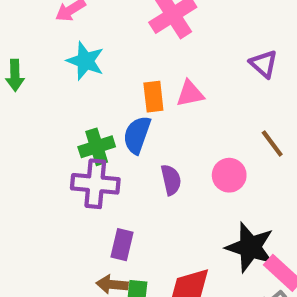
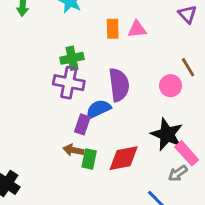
blue semicircle: (137, 135) -> (98, 109), moved, turned 40
pink circle: (229, 175) -> (171, 86), moved
purple semicircle: (171, 180) -> (119, 85), size x1.6

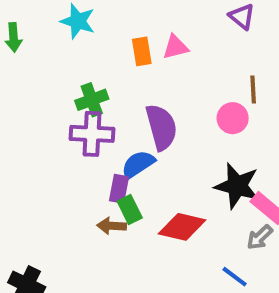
brown line: (188, 67) -> (253, 89), turned 36
red diamond: (124, 158) -> (182, 227), turned 32
green rectangle: (89, 159) -> (130, 209), moved, turned -30

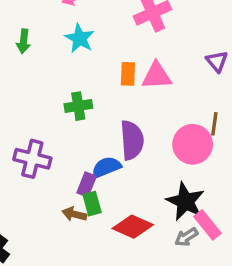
pink triangle: (175, 47) -> (157, 76), size x1.4
pink circle: (233, 118) -> (193, 144), size x1.5
purple cross: (92, 134) -> (32, 159), moved
gray arrow: (260, 237) -> (186, 237), moved

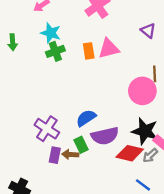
green cross: (78, 106) -> (55, 51), moved
purple semicircle: (132, 140) -> (105, 136), moved, turned 92
purple cross: (32, 159) -> (47, 129), moved, turned 30
purple rectangle: (87, 185) -> (55, 155), moved
red diamond: (133, 227) -> (130, 153), moved

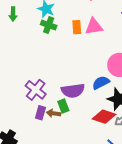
green cross: (55, 51) -> (49, 25), turned 35
blue semicircle: (86, 118) -> (101, 83), moved
purple semicircle: (105, 136) -> (73, 91), moved

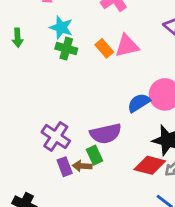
orange rectangle: (77, 27) -> (104, 48), turned -32
blue semicircle: (101, 83) -> (139, 103), moved
purple rectangle: (40, 113) -> (65, 167), turned -32

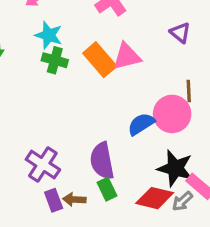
orange rectangle: (104, 48) -> (100, 60), size x1.5
purple semicircle: (106, 134) -> (102, 161), turned 92
green rectangle: (95, 155) -> (107, 189), moved

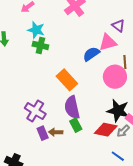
pink triangle: (127, 57) -> (108, 42), moved
orange rectangle: (100, 60) -> (67, 80), moved
blue semicircle: (141, 124) -> (91, 54), moved

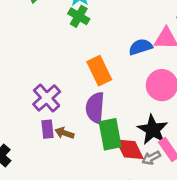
green rectangle: (76, 125) -> (110, 134), moved, size x1.6
red diamond: (106, 130) -> (130, 149), turned 35

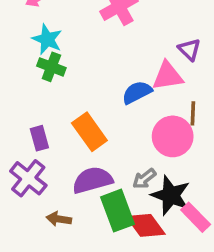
purple semicircle: (95, 108) -> (92, 180), turned 80
purple rectangle: (47, 129) -> (39, 138), moved
gray arrow: (151, 158) -> (144, 179), moved

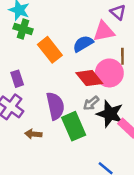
orange rectangle: (89, 132) -> (50, 50), moved
purple semicircle: (92, 180) -> (55, 106), turned 96
red diamond: (146, 225) -> (89, 78), moved

